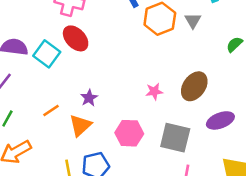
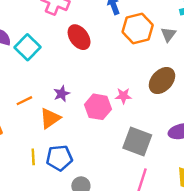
red ellipse: (76, 38) -> (79, 37), moved
brown ellipse: (194, 86) -> (162, 81), moved
pink hexagon: (129, 133) -> (98, 107), moved

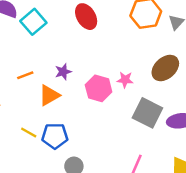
gray square: (137, 142) -> (147, 113), moved
yellow line: (33, 157) -> (29, 133), turned -63

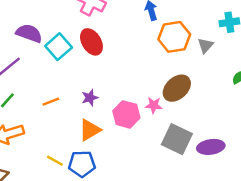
red ellipse: (86, 17) -> (91, 42), moved
brown ellipse: (165, 68) -> (177, 88), moved
orange triangle: (49, 95) -> (90, 130), moved

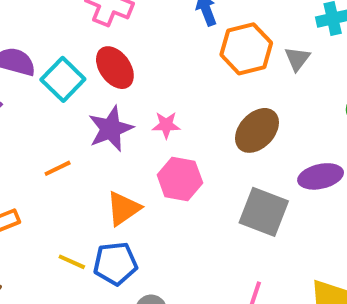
purple star: (90, 98) -> (111, 129), moved, size x1.6
pink star: (154, 105) -> (166, 125), moved
purple ellipse: (211, 147) -> (321, 176), moved

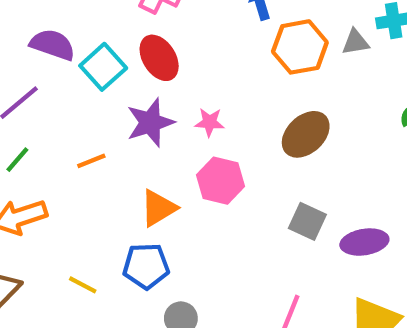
gray triangle: (297, 59) -> (355, 42), moved, turned 40
purple ellipse: (321, 176) -> (364, 242), moved
gray square: (264, 212) -> (307, 221), size x0.7
yellow line: (72, 262) -> (83, 285), moved

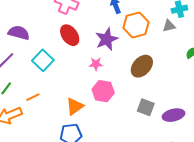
gray triangle: (355, 42) -> (169, 26), moved
cyan square: (103, 67) -> (43, 60), moved
purple star: (150, 123) -> (107, 39), moved
orange line: (91, 161) -> (33, 97), moved

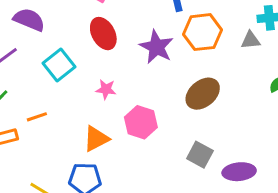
purple star: (107, 39) -> (157, 47), turned -30
pink star: (96, 64) -> (106, 89), moved

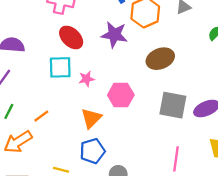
cyan square: (59, 65) -> (60, 67), moved, turned -35
brown ellipse: (203, 94) -> (160, 59), turned 36
gray square: (200, 155) -> (173, 105), size x1.4

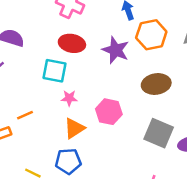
red ellipse: (71, 37) -> (72, 43), turned -45
pink star: (87, 79) -> (69, 98), moved

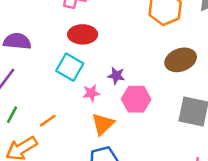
purple star: (116, 50) -> (116, 76), moved, size x0.6
cyan square: (54, 71) -> (70, 67), turned 30

